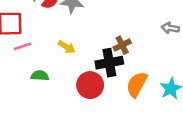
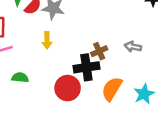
gray arrow: (170, 28) -> (133, 47), moved
yellow arrow: (67, 47) -> (47, 40), moved, turned 56

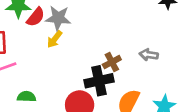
yellow arrow: (47, 40) -> (55, 39), moved, turned 42

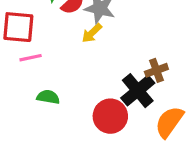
black cross: (99, 81) -> (138, 91), turned -36

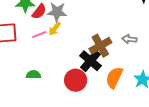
pink line: (31, 58) -> (39, 35), moved
brown cross: (156, 70) -> (100, 46), size x1.5

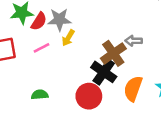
yellow arrow: (55, 29) -> (68, 38), moved
gray arrow: (129, 39) -> (133, 41), moved

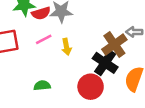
red semicircle: (39, 21) -> (41, 13), turned 42
yellow arrow: (68, 38) -> (67, 47), moved, turned -42

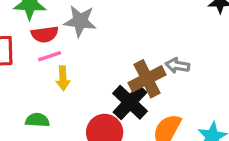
red semicircle: (41, 13) -> (45, 34), moved
yellow arrow: (67, 47) -> (63, 78), moved

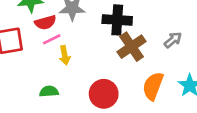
gray arrow: (177, 66) -> (173, 40), moved, turned 138
black cross: (130, 102) -> (117, 20), moved, turned -32

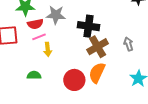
gray arrow: (173, 40) -> (128, 44), turned -72
orange semicircle: (153, 86) -> (97, 73), moved

